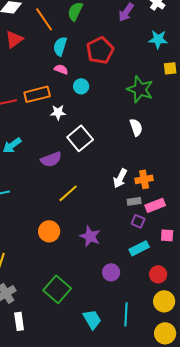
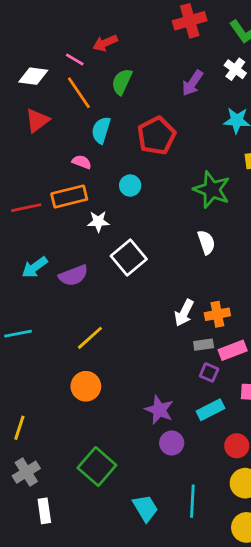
pink semicircle: (61, 69) -> (82, 162), moved
purple semicircle: (51, 159) -> (73, 275), moved
yellow line: (68, 193) -> (90, 338), moved
purple star: (90, 236) -> (159, 410), moved

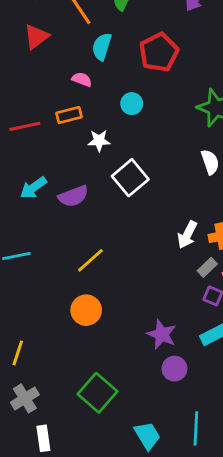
orange rectangle: (69, 197) -> (69, 115), size x0.7
gray rectangle: (204, 345) -> (207, 267), turned -36

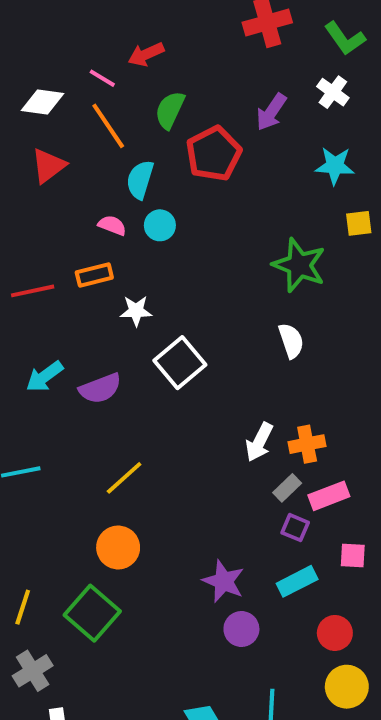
red pentagon: (159, 52) -> (214, 154), moved
cyan circle: (132, 104) -> (160, 225), moved
green square: (98, 393) -> (92, 613), moved

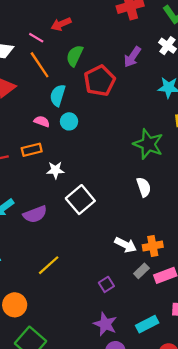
white arrow: (259, 442) -> (126, 245), turned -90
purple square: (295, 528) -> (106, 284), moved, turned 35
orange circle: (118, 547) -> (15, 305), moved

